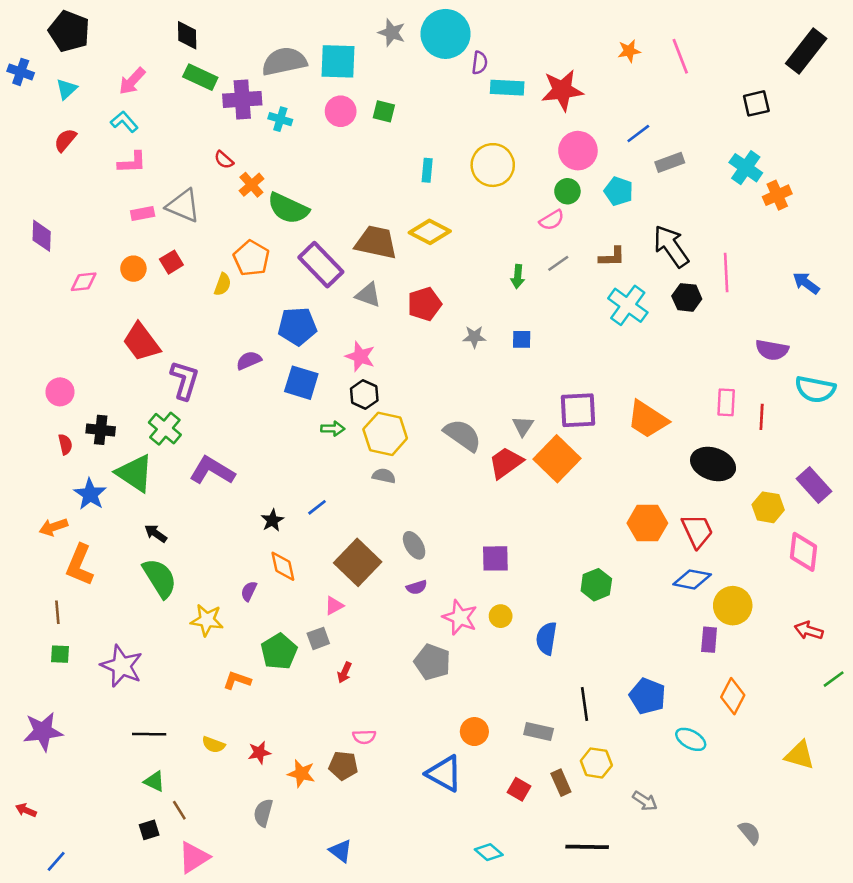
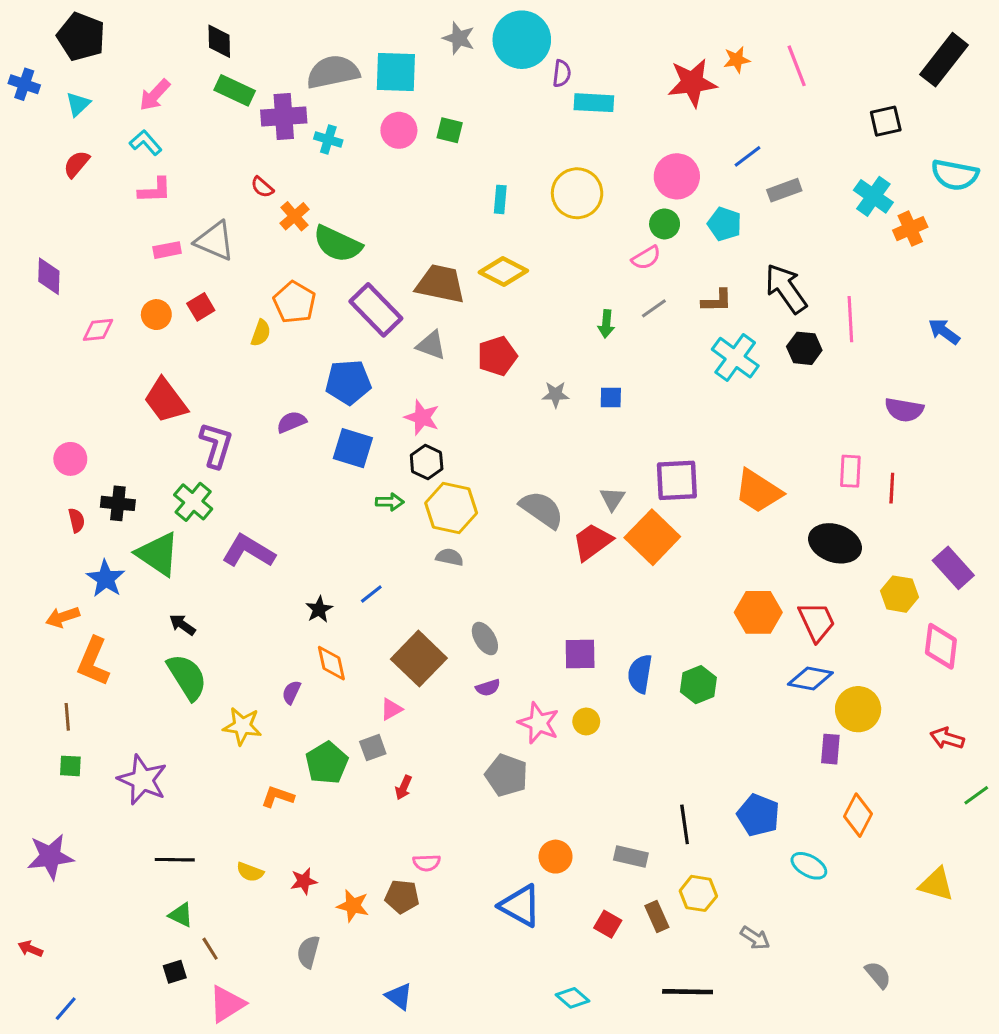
red star: (562, 90) -> (692, 83), moved
cyan semicircle: (815, 389) -> (955, 175), moved
blue semicircle: (546, 638) -> (640, 674), moved

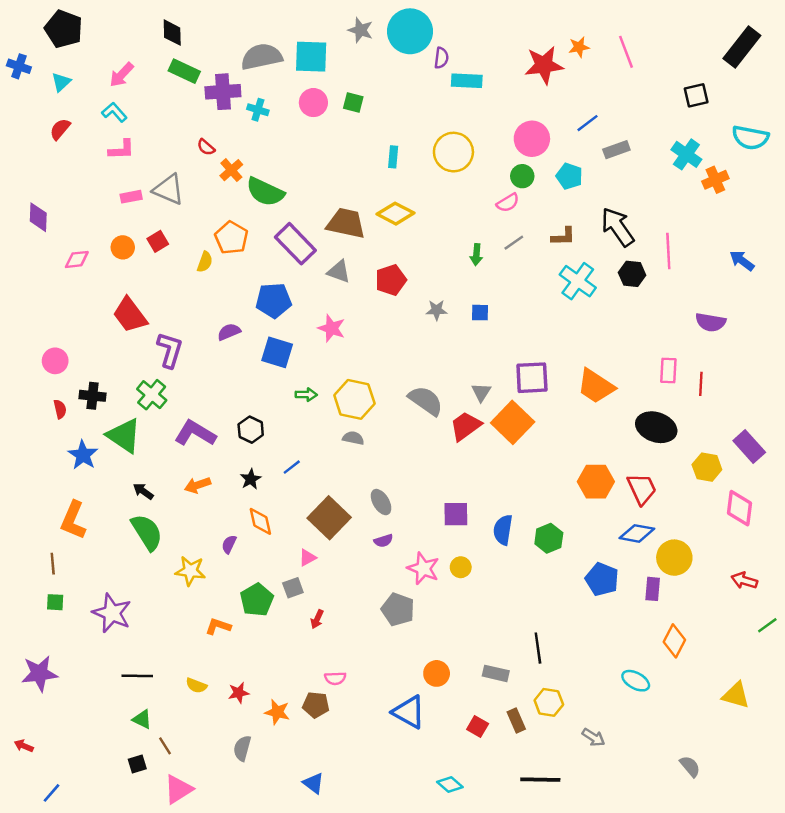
black hexagon: (427, 462) -> (251, 430), moved
orange arrow: (63, 617) -> (198, 485), moved
blue pentagon: (758, 815) -> (602, 579), moved

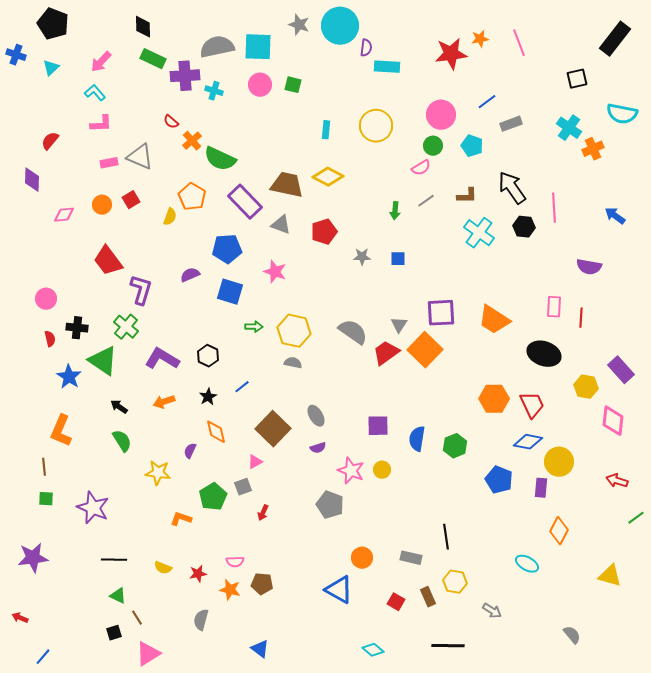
red semicircle: (60, 129) -> (50, 141), moved
green semicircle: (147, 532) -> (122, 441), size x0.7
pink semicircle: (335, 678) -> (235, 562), moved

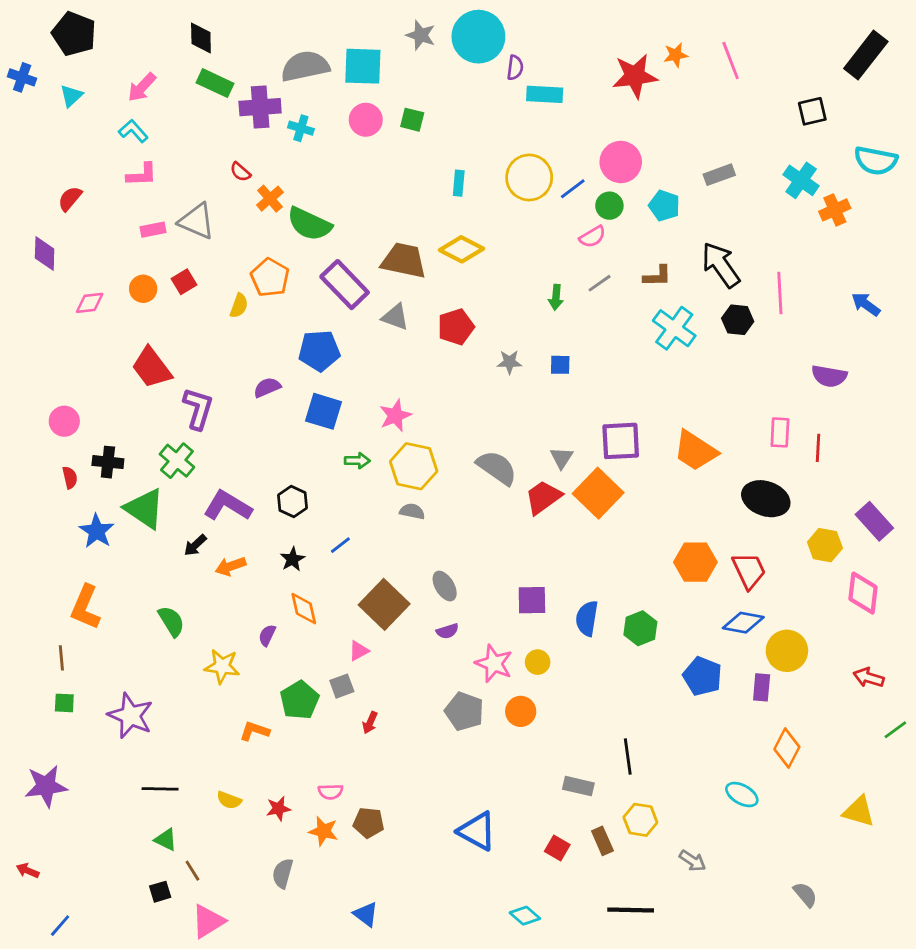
blue line: (487, 102) -> (573, 189), moved
pink star: (275, 272) -> (395, 416), moved, turned 30
black arrow: (119, 407) -> (195, 545), moved, turned -78
orange circle: (362, 558) -> (521, 711), moved

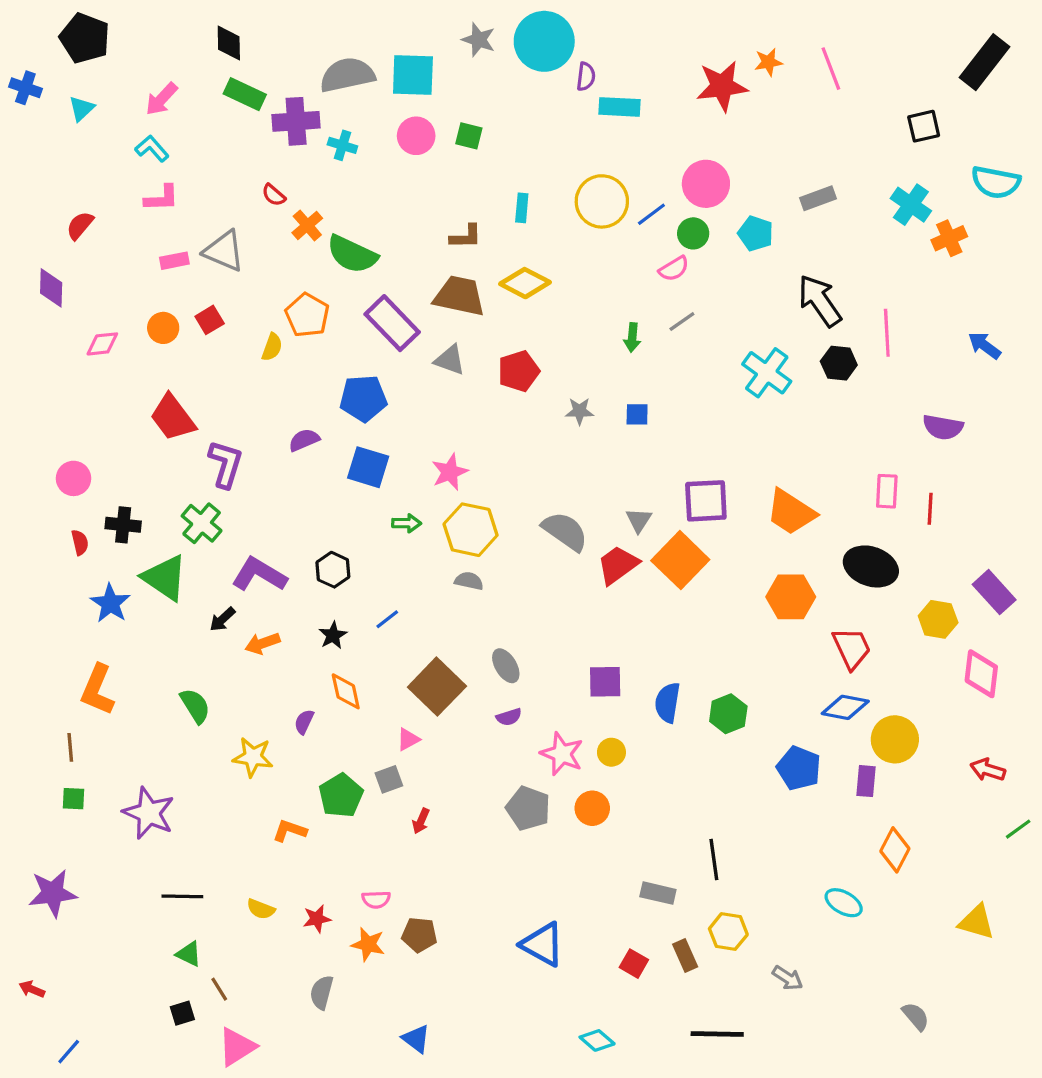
brown L-shape: (657, 276) -> (466, 237), moved
orange hexagon: (695, 562) -> (791, 597), moved

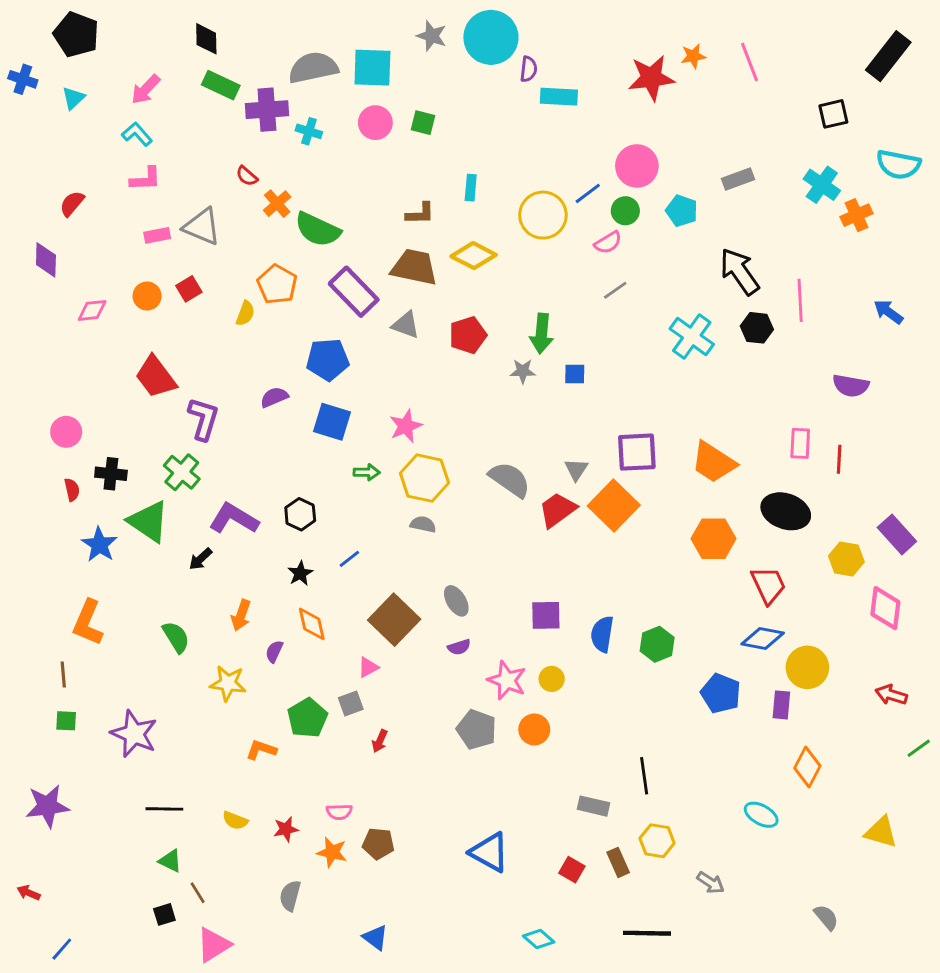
yellow circle: (602, 201) -> (543, 215), moved
green arrow: (632, 338) -> (542, 334), moved, size x1.5
orange arrow: (262, 643) -> (241, 615), moved, turned -52

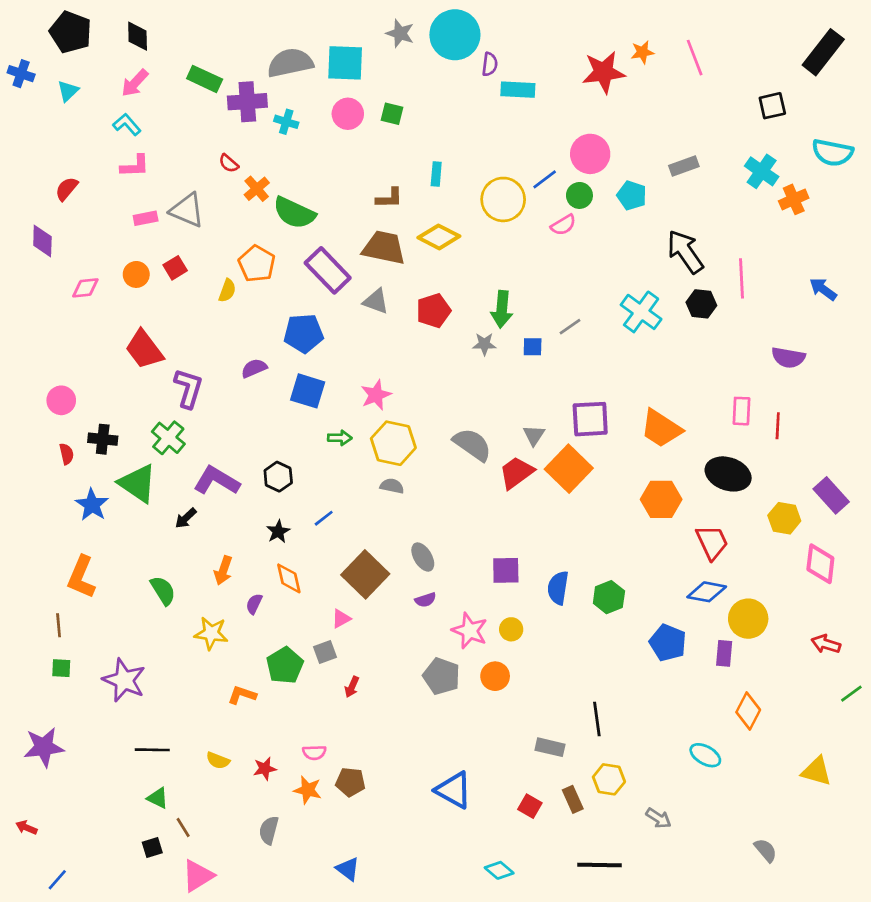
black diamond: (206, 39) -> (138, 36), moved
gray line: (615, 290) -> (570, 327), moved

